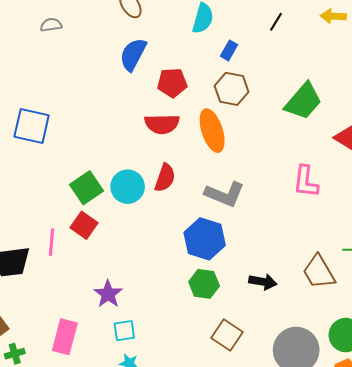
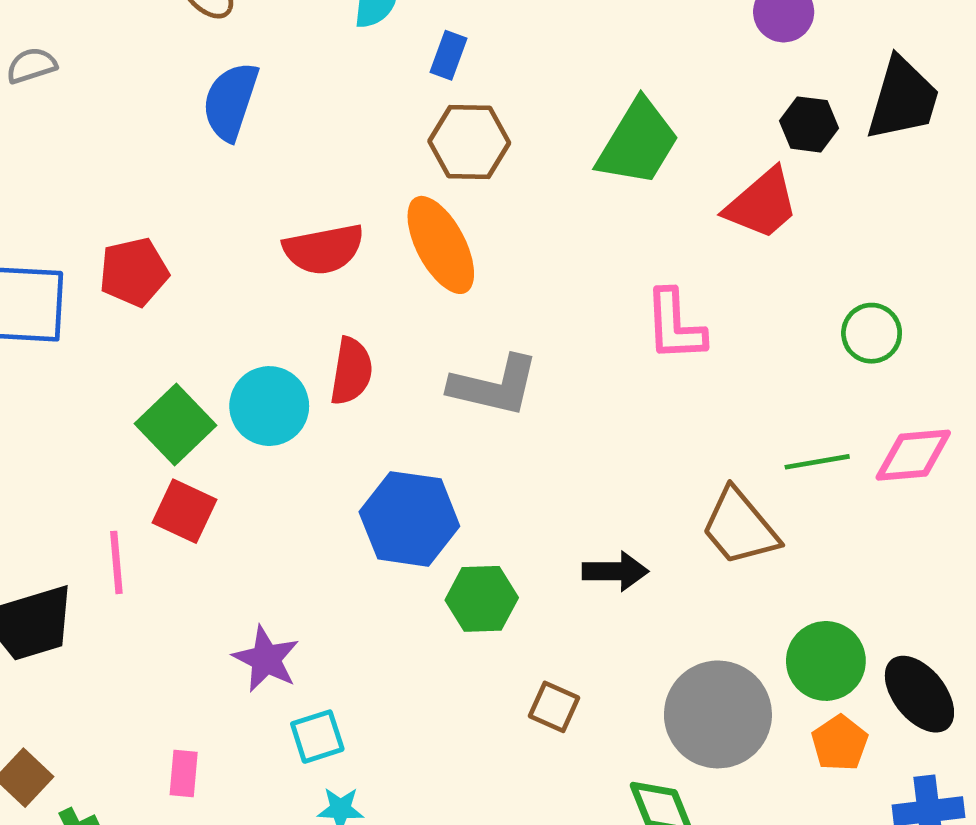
red pentagon: (172, 83) -> (134, 272), moved
blue hexagon: (205, 239) -> (409, 519), moved
brown square: (227, 335) -> (554, 707), size x0.7
pink rectangle: (65, 337) -> (184, 774), size x0.6

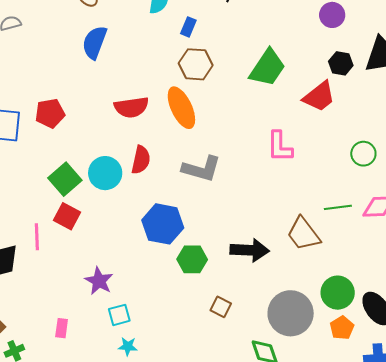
black arrow: (615, 571) -> (250, 250), size x1.4

